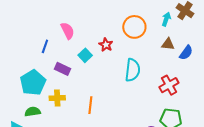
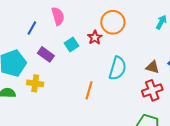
orange circle: (134, 27) -> (113, 22), moved
brown triangle: (168, 44) -> (153, 67), moved
orange line: (90, 105) -> (89, 90), moved

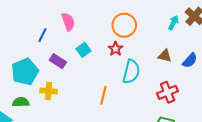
red star: (95, 37) -> (115, 49), moved
brown triangle: (153, 67) -> (165, 56), moved

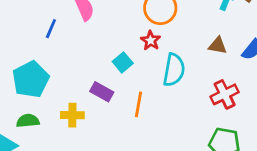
cyan square: (83, 50) -> (123, 62), moved
purple rectangle: (58, 61) -> (102, 92), moved
yellow cross: (49, 91) -> (72, 115), moved

